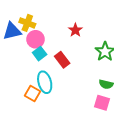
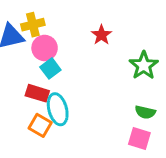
yellow cross: (27, 23) -> (33, 25), turned -35
red rectangle: (62, 60) -> (37, 93), moved, turned -35

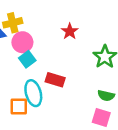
red rectangle: (37, 93) -> (55, 80), moved
orange square: (40, 125) -> (19, 106), turned -30

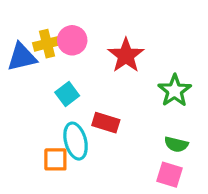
red star: (70, 31) -> (126, 55), size x1.5
pink circle: (22, 42) -> (72, 40), moved

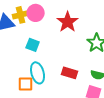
cyan square: (67, 94) -> (33, 45), turned -32
red rectangle: (106, 123) -> (70, 73), moved

